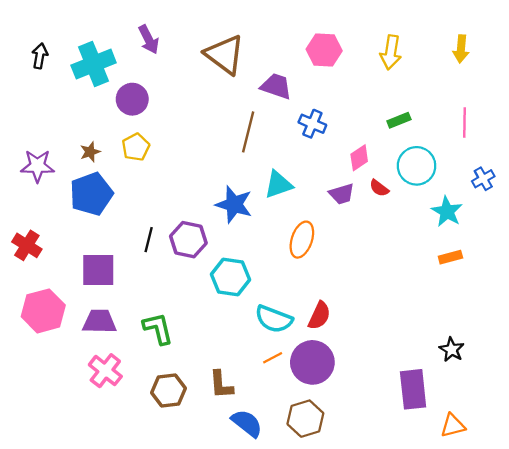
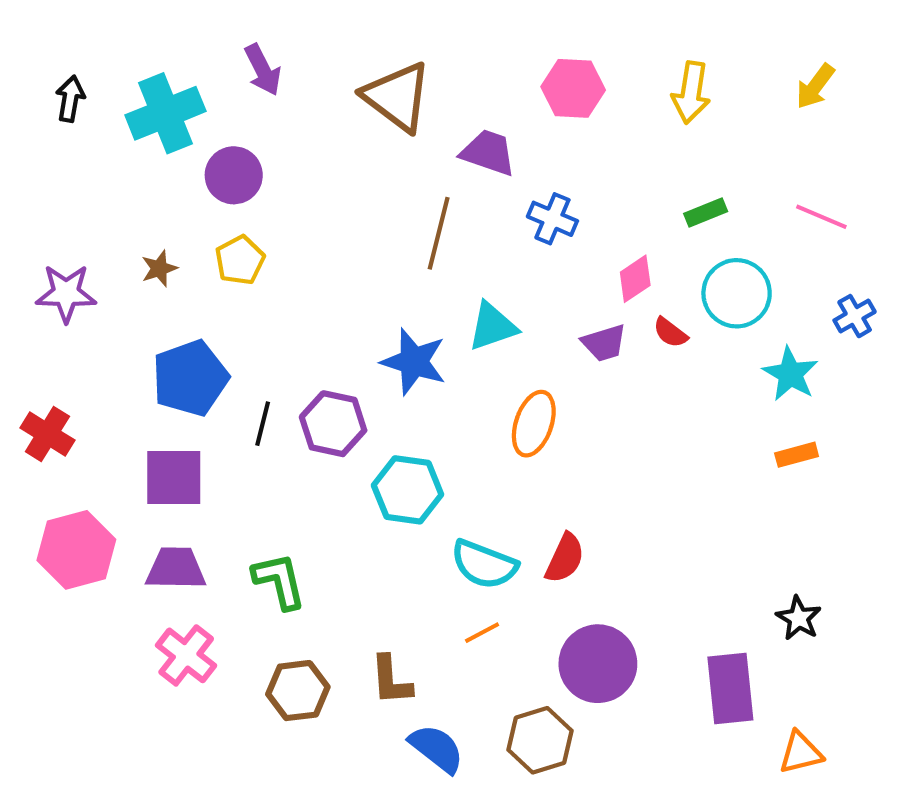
yellow arrow: (461, 49) -> (815, 86), turned 32
pink line: (464, 123) -> (821, 217), turned -68
blue pentagon: (91, 194) -> (190, 378), moved
purple circle: (312, 362) -> (598, 664), moved

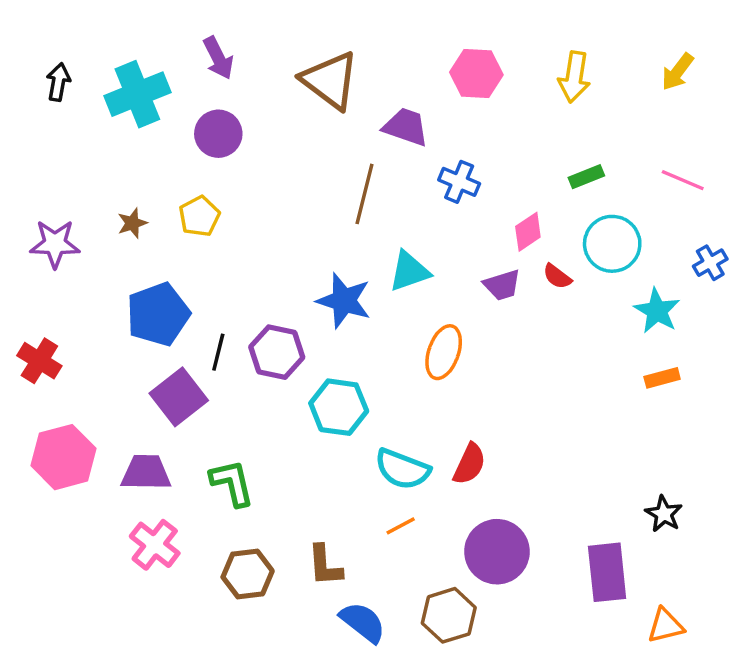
purple circle: (234, 175) -> (218, 134), moved
purple square: (174, 477) -> (179, 397), moved, turned -38

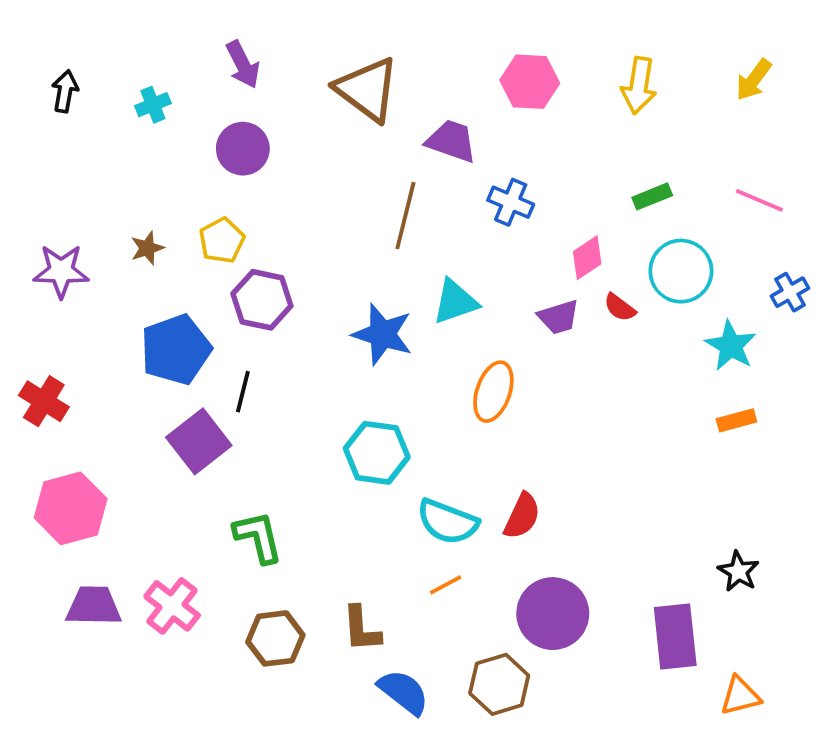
cyan cross: (137, 94) -> (153, 105), size x0.5
purple hexagon: (277, 352) -> (262, 300), moved
purple trapezoid: (146, 473) -> (94, 606), moved

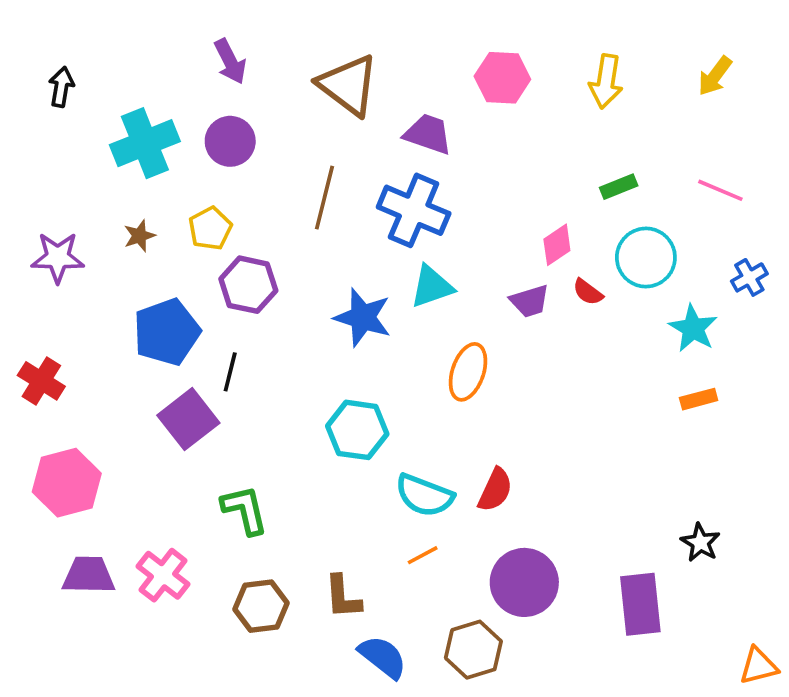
cyan cross: (153, 105) -> (145, 143), moved, size x2.0
blue cross: (511, 202) -> (414, 210), moved, size x1.6
brown line: (405, 216) -> (325, 198), moved
orange triangle: (740, 696) -> (758, 666), moved

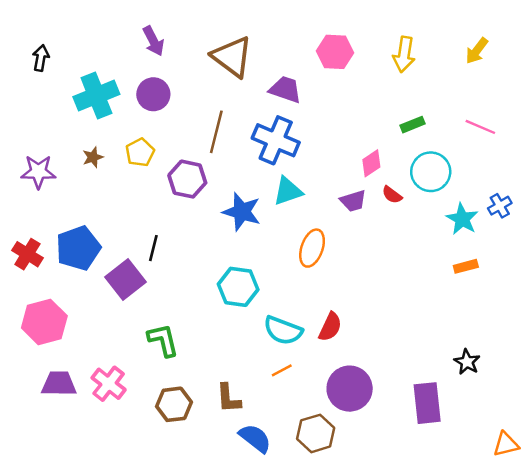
blue cross: (749, 277) -> (500, 206), moved
purple hexagon: (248, 285) -> (187, 179), moved
blue pentagon: (167, 332) -> (78, 248), moved

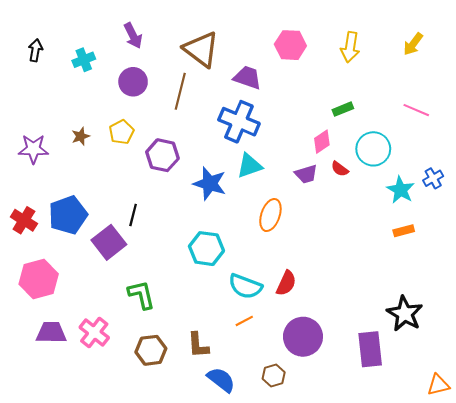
cyan cross: (96, 95) -> (84, 60), moved, size x0.6
green rectangle: (413, 125) -> (343, 109), moved
brown line: (216, 132) -> (180, 91), moved
black star: (467, 362) -> (405, 314), size x1.6
brown hexagon: (316, 433) -> (274, 375), size x0.7

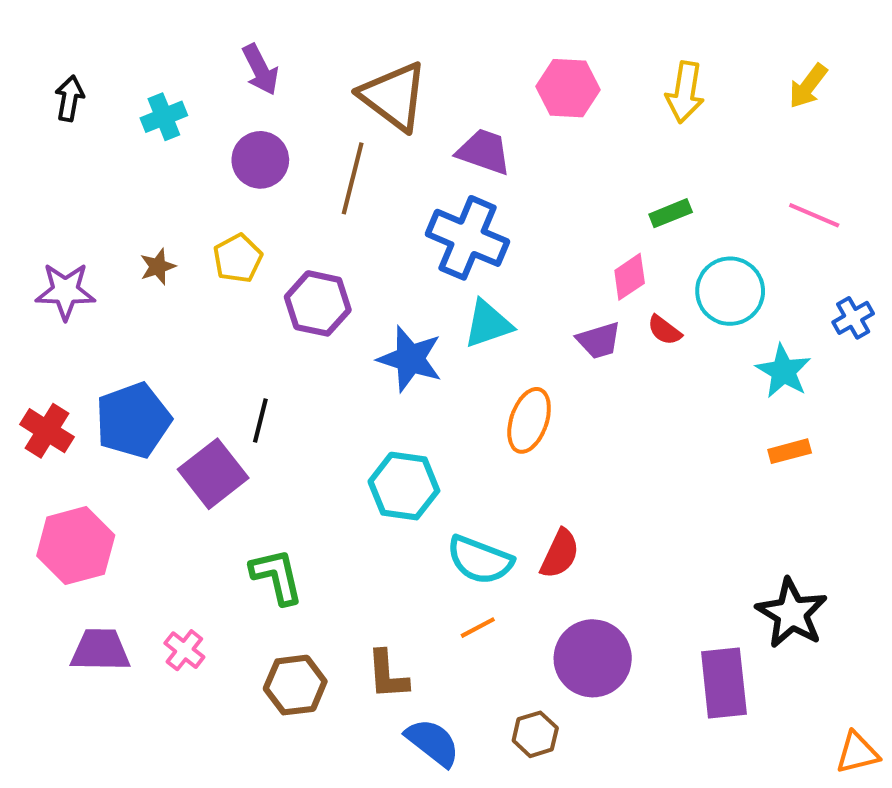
blue cross: (433, 178) -> (853, 318), moved
pink cross: (94, 332) -> (184, 650), size x0.7

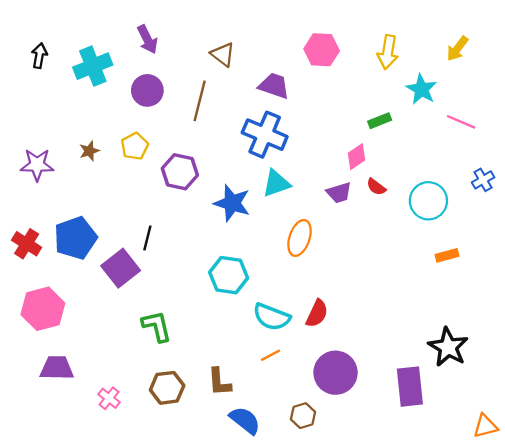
brown triangle: (394, 96) -> (223, 54), size x0.6
cyan cross: (164, 117) -> (93, 66), size x1.5
cyan circle: (730, 291) -> (428, 201), moved
cyan star: (783, 371) -> (421, 89), moved
pink cross: (184, 650) -> (109, 398), moved

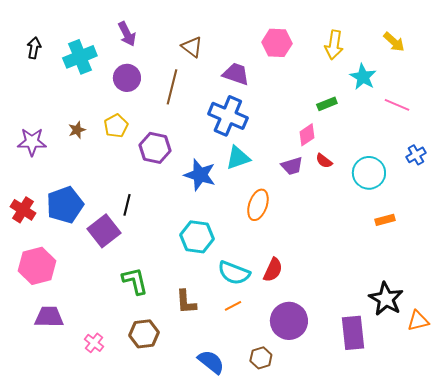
yellow arrow: (457, 49) -> (394, 42), turned -85
brown L-shape: (219, 382) -> (186, 302), moved
orange triangle: (485, 426) -> (418, 321), moved

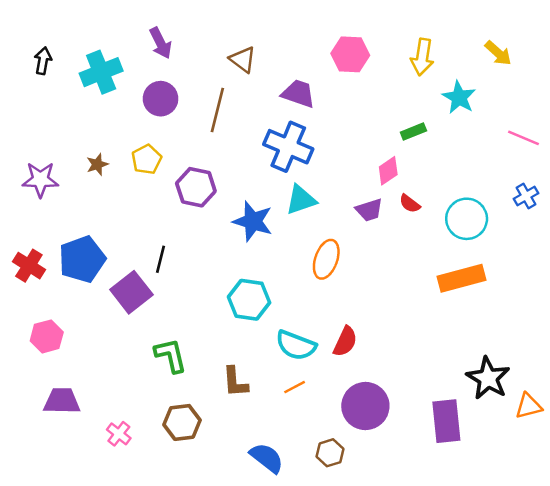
pink line: (397, 105) -> (524, 138), moved
orange rectangle: (385, 220) -> (462, 278), moved, size x1.8
pink hexagon: (37, 266) -> (47, 336), size x0.7

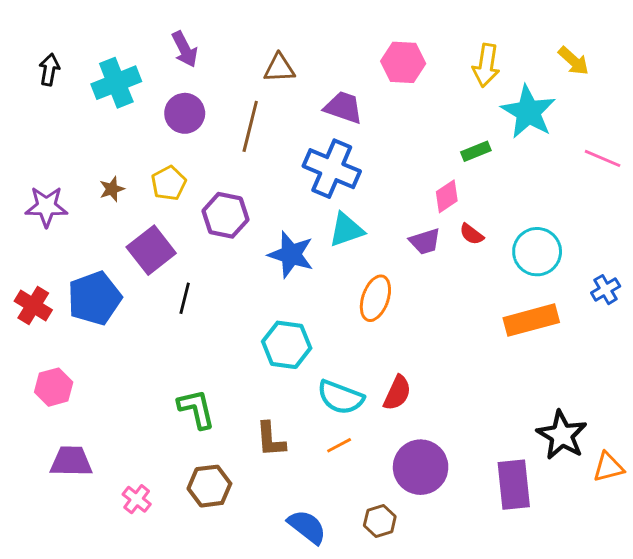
brown triangle: (243, 59) -> (279, 68), turned -40
cyan star: (459, 97) -> (528, 112), size x1.4
blue cross: (526, 196) -> (606, 290), moved
purple square: (131, 292) -> (151, 250), moved

